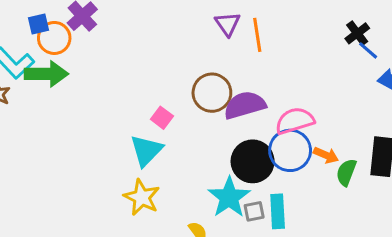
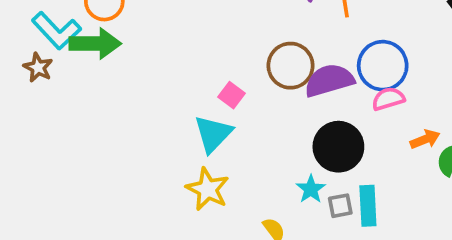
pink semicircle: (295, 121) -> (388, 99), size x0.7
blue circle: (290, 150) -> (383, 66), moved
orange arrow: (326, 155) -> (425, 139), turned -45
cyan star: (229, 197) -> (311, 189), size x0.6

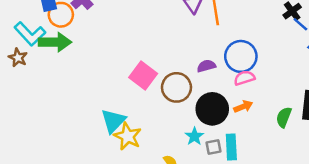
brown circle: (291, 66) -> (176, 87), moved
purple semicircle: (329, 80) -> (206, 66), size x0.6
pink square: (232, 95) -> (143, 75), size x1.6
cyan triangle: (213, 134) -> (113, 121), moved
orange arrow: (425, 139) -> (243, 106), moved

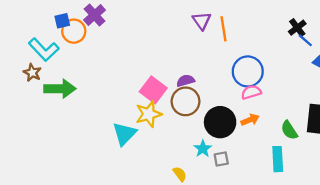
green arrow: (55, 42) -> (60, 89), moved
purple semicircle: (206, 66) -> (186, 81), moved
green semicircle: (284, 117) -> (289, 130), turned -54
yellow star: (128, 136) -> (149, 114), moved, turned 30
cyan rectangle: (231, 147) -> (278, 159), moved

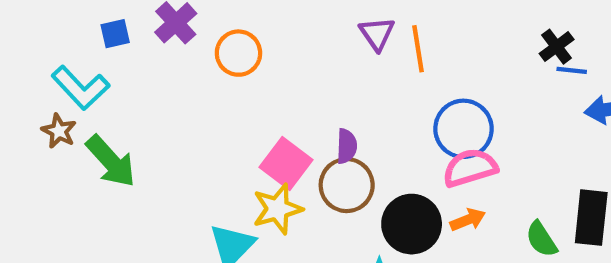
orange circle: (74, 31) -> (238, 53), moved
blue line: (305, 40) -> (572, 70), turned -35
purple semicircle: (186, 81) -> (347, 146), turned 108
green arrow: (60, 89) -> (111, 161), turned 48
pink semicircle: (251, 92) -> (470, 168), size x1.4

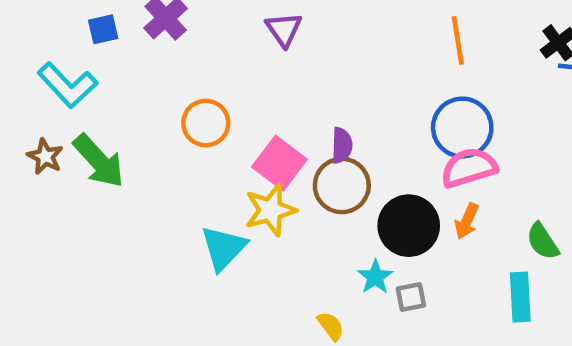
purple triangle: (377, 34) -> (284, 29), moved
orange line: (418, 49) -> (458, 41), moved
orange circle: (238, 53) -> (206, 123), moved
brown star: (59, 131) -> (45, 156), moved
orange arrow: (468, 220) -> (467, 221), turned 136

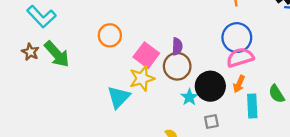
cyan star: (375, 277) -> (189, 97), moved
cyan rectangle: (520, 297) -> (252, 106), moved

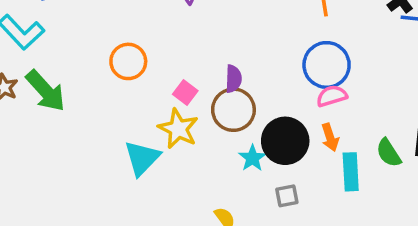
pink square: (146, 55) -> (185, 93), size x0.6
pink semicircle: (240, 57) -> (332, 96), size x0.7
yellow star: (142, 78) -> (178, 129), turned -30
orange arrow: (239, 84) -> (330, 137), turned -42

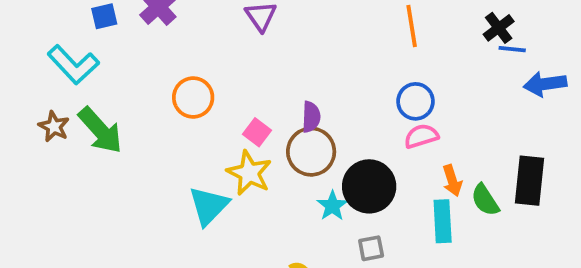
blue circle: (327, 65) -> (416, 101), size x0.7
orange arrow: (330, 137) -> (452, 181), moved

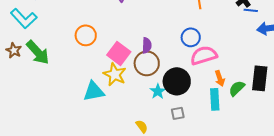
blue circle: (416, 101) -> (191, 37), moved
pink square: (257, 132) -> (119, 53), size x1.6
pink semicircle: (421, 136) -> (204, 55), size x1.5
green semicircle: (485, 200) -> (237, 88), turned 78
cyan triangle: (209, 206) -> (94, 91), turned 35

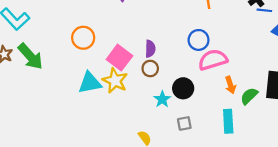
brown circle: (147, 63) -> (150, 69), size x0.6
black circle: (177, 81) -> (183, 88), size x0.7
cyan triangle: (94, 91) -> (90, 83), moved
cyan rectangle: (215, 99) -> (228, 121), moved

